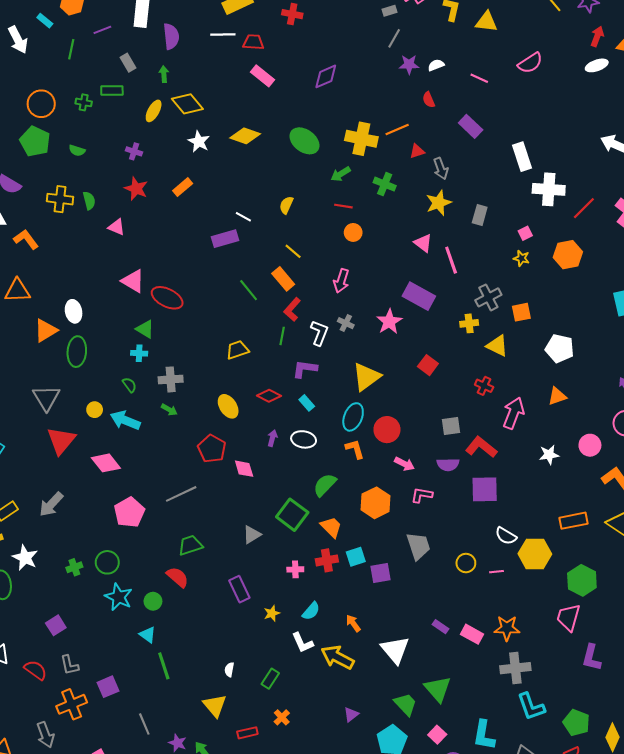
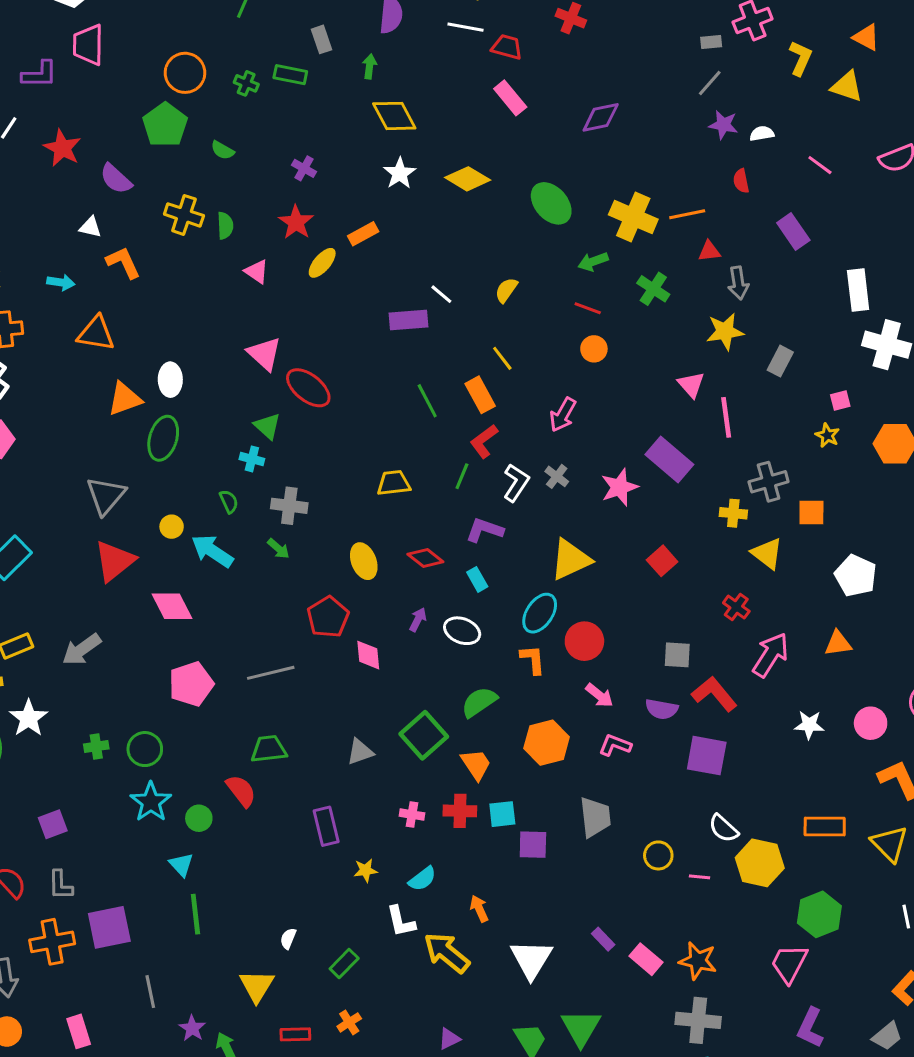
yellow ellipse: (154, 111) -> (322, 263), moved
purple square: (108, 687) -> (109, 927), size x1.4

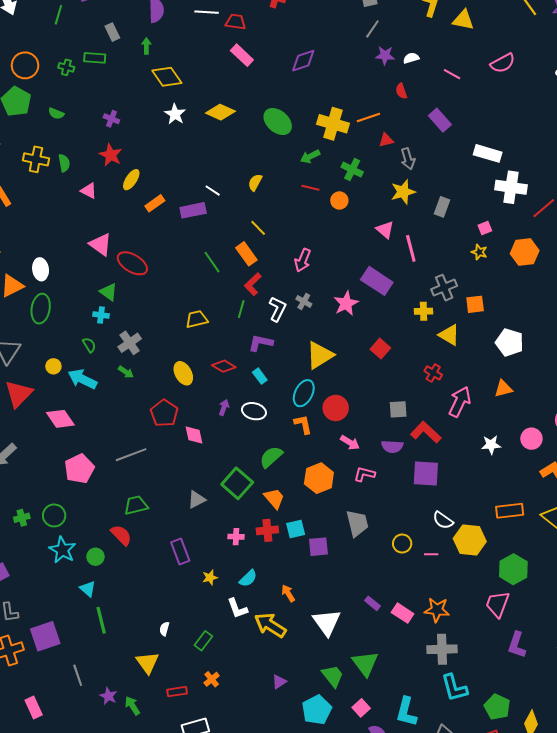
orange rectangle: (363, 234) -> (155, 203), moved
white rectangle: (858, 290) -> (488, 153), turned -60
orange circle: (594, 349) -> (339, 200), moved
gray cross: (289, 506) -> (130, 343), turned -35

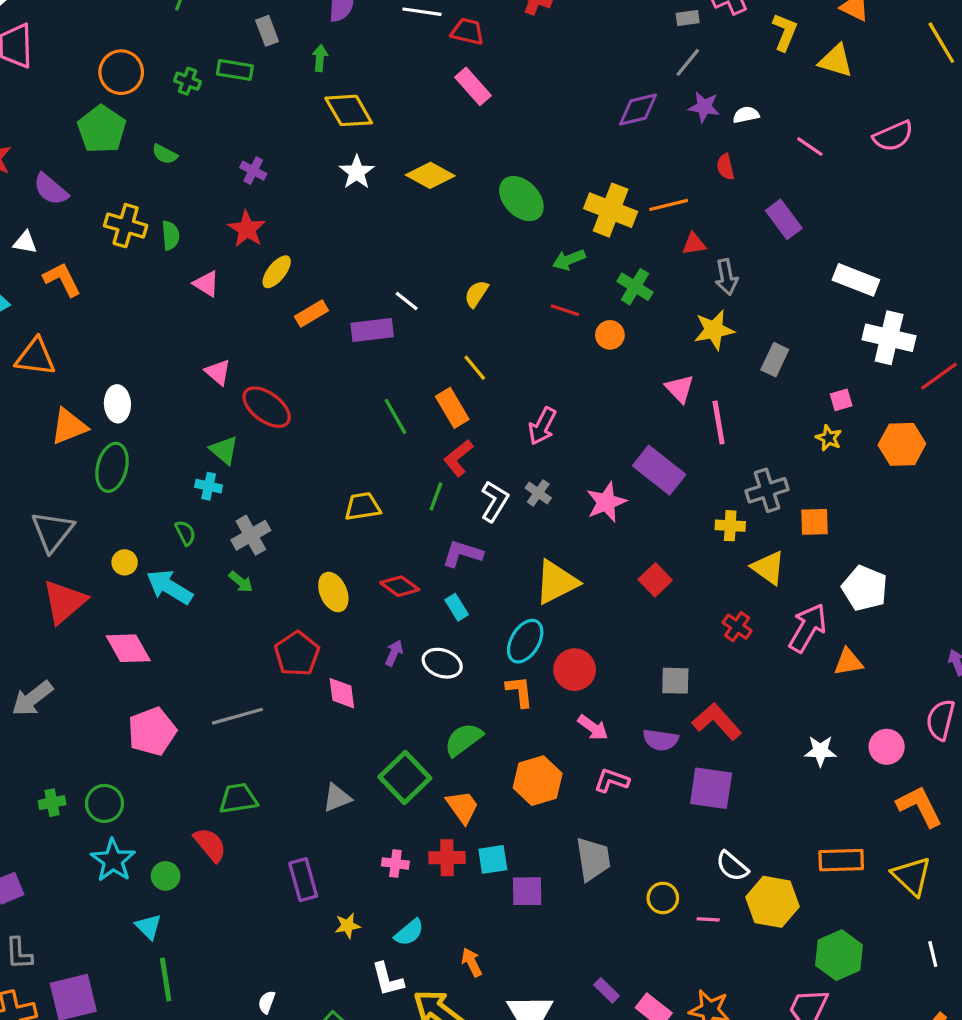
purple diamond: (303, 61) -> (638, 110), moved
pink triangle: (101, 244) -> (218, 372), size x0.7
pink arrow: (460, 402) -> (808, 628), moved

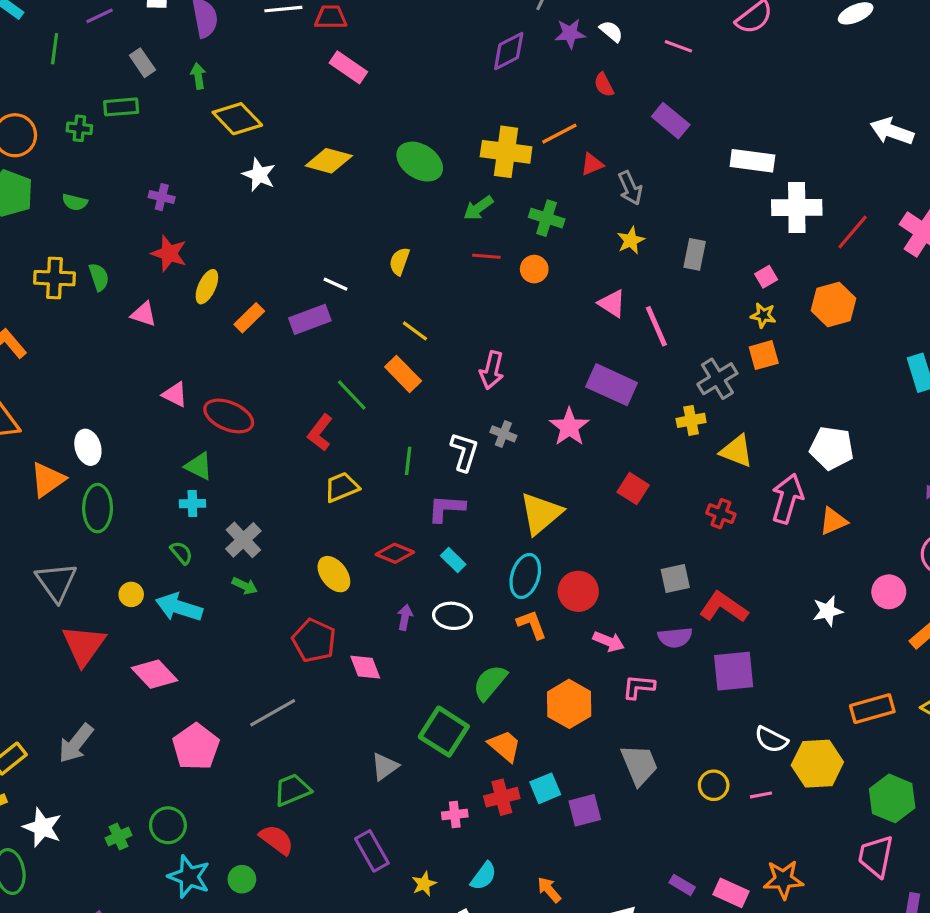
white semicircle: (746, 115) -> (611, 31), turned 65
yellow star: (714, 330) -> (631, 240), size x0.7
red L-shape: (458, 458) -> (320, 433), moved
orange square: (814, 522) -> (764, 355), moved

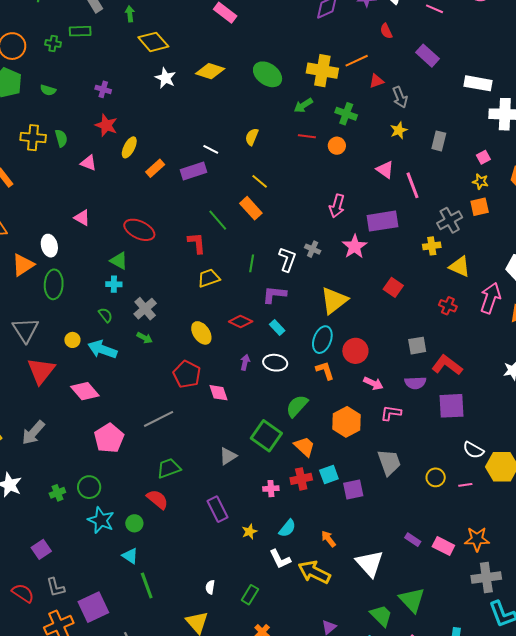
pink arrow: (492, 370) -> (337, 206), moved
purple rectangle: (612, 385) -> (382, 221), turned -36
pink triangle: (175, 394) -> (82, 218), moved
red L-shape: (320, 433) -> (197, 243), turned 135

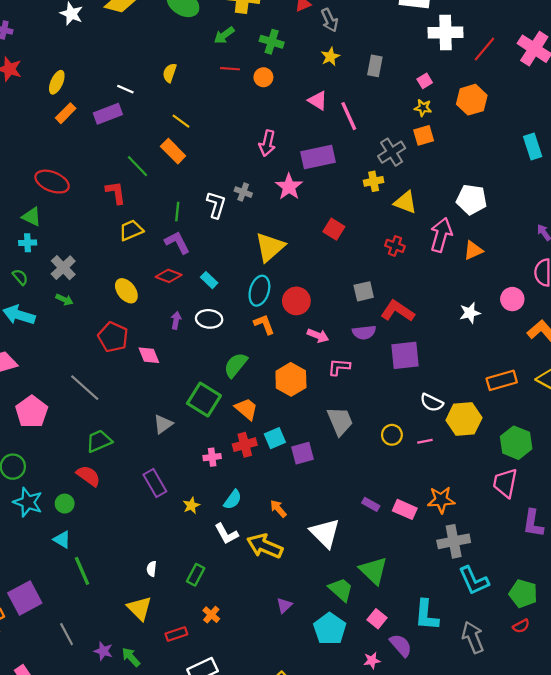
yellow ellipse: (129, 147) -> (57, 82), moved
purple L-shape: (274, 295) -> (177, 243), moved, turned 60
gray line: (159, 419) -> (85, 388), turned 72

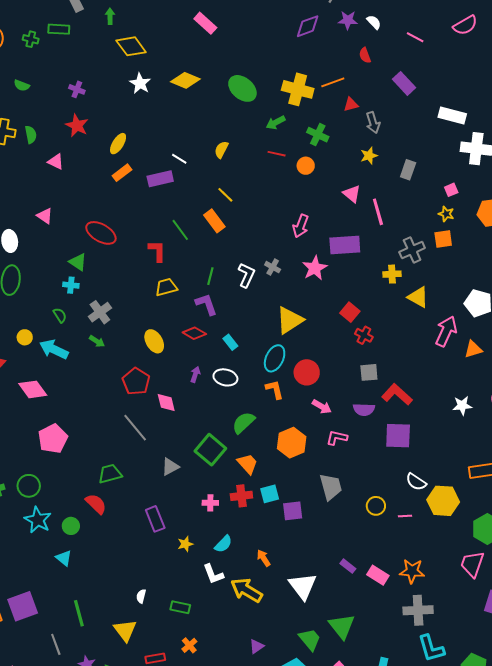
red cross: (395, 246) -> (364, 335), moved
gray line: (85, 388) -> (135, 428), moved
green line: (82, 571) -> (79, 613), moved
green rectangle: (196, 575) -> (180, 607), turned 66

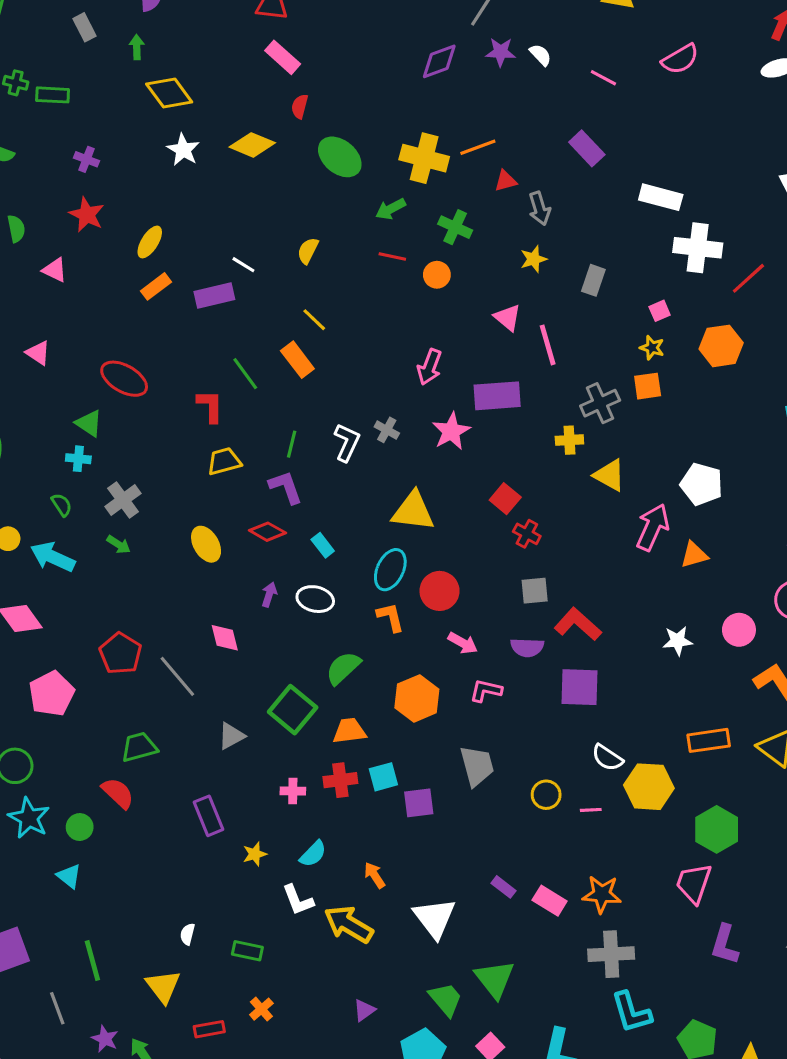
green rectangle: (59, 29) -> (53, 95), moved
red semicircle: (365, 55) -> (300, 106), moved, turned 35
yellow triangle: (290, 320) -> (413, 511), turned 40
red pentagon: (136, 381) -> (120, 653), moved
orange trapezoid: (247, 464) -> (349, 731), turned -55

